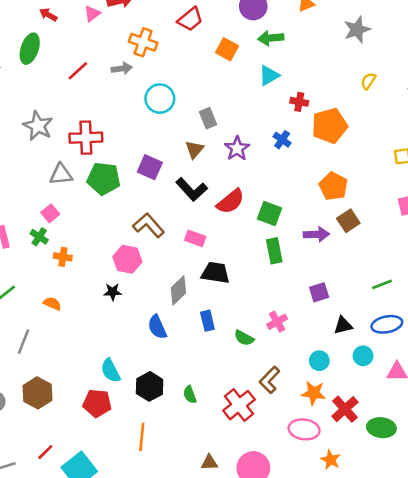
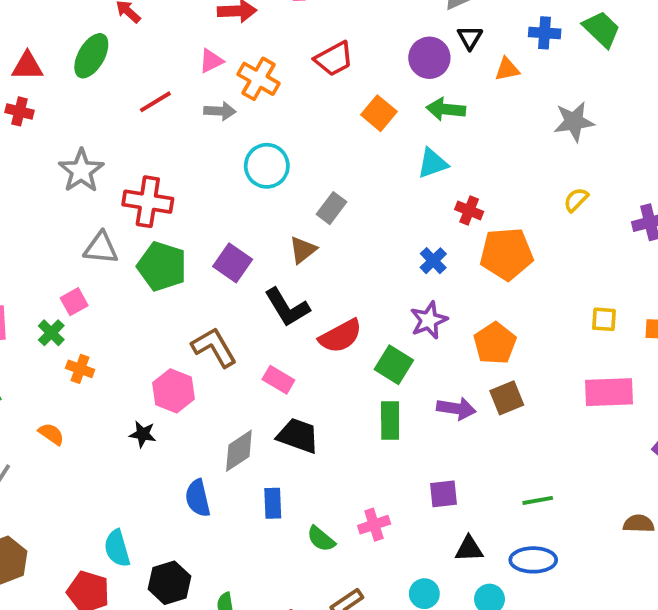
pink triangle: (92, 14) -> (211, 61), moved
gray rectangle: (208, 118) -> (331, 208), turned 48
purple star: (237, 148) -> (429, 320), moved

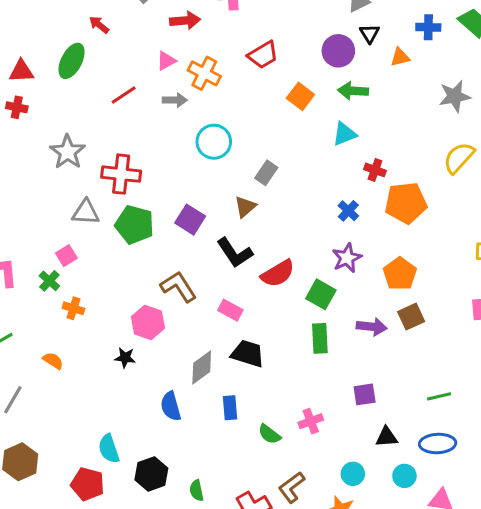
yellow semicircle: (576, 200) -> (459, 158), size x1.6

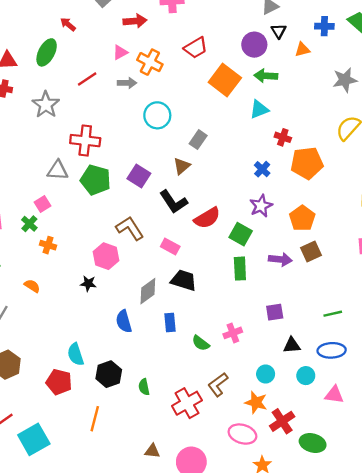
orange square: (300, 96) -> (225, 80), size x1.5
gray star: (68, 152) -> (46, 105), moved

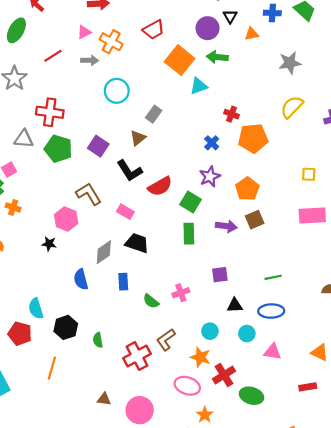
cyan triangle: (259, 109) -> (199, 86), moved

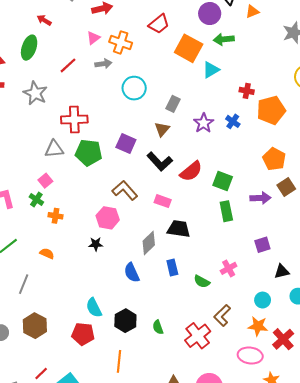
purple star: (210, 177) -> (204, 123), moved

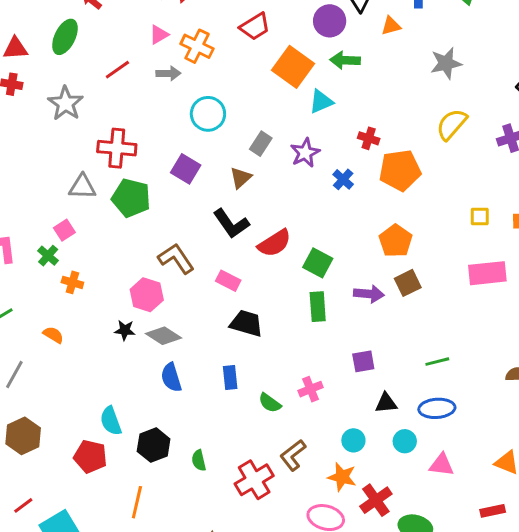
purple star: (204, 123) -> (305, 153), moved
purple square: (126, 143) -> (186, 169), moved
gray diamond: (149, 243) -> (164, 336), moved, turned 70

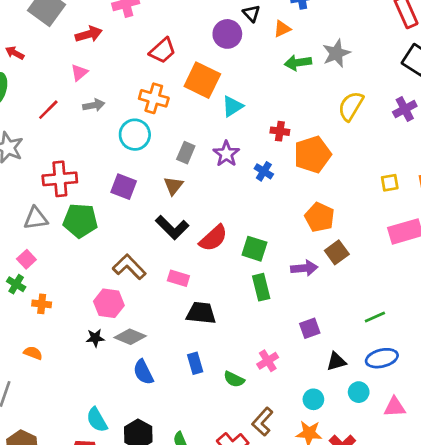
orange cross: (197, 46) -> (154, 98), moved
green arrow: (345, 60) -> (298, 63), moved

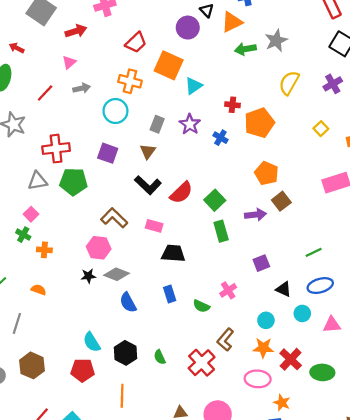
orange triangle: (282, 29) -> (232, 22), size x1.5
yellow square: (390, 183) -> (321, 129), moved, turned -32
green square: (254, 249) -> (215, 200), turned 30
black triangle: (336, 361) -> (284, 289), turned 42

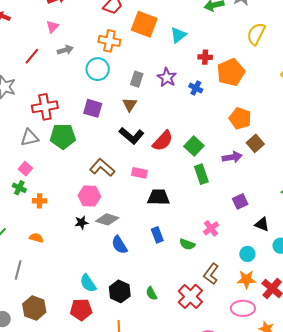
cyan triangle: (194, 86) -> (178, 35), moved

